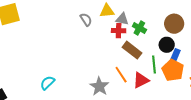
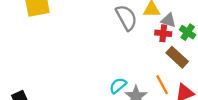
gray semicircle: (86, 20) -> (126, 18), size x1.6
cyan semicircle: (47, 83) -> (118, 86), moved

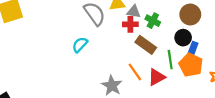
cyan semicircle: (118, 86) -> (80, 45), moved

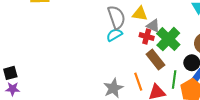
green cross: (153, 21) -> (168, 39), size x1.6
cyan semicircle: (80, 45) -> (114, 35), moved

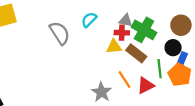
yellow triangle: (140, 14) -> (114, 47), moved
gray semicircle: (116, 17) -> (60, 33), moved
cyan semicircle: (114, 35) -> (89, 20), moved

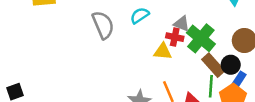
brown rectangle: (136, 53) -> (213, 65), moved

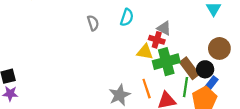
cyan semicircle: (140, 15) -> (127, 17), turned 138
gray semicircle: (103, 25) -> (93, 23), size x0.6
green cross: (201, 38) -> (166, 62), moved, turned 30

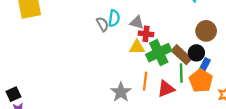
gray semicircle: (93, 23) -> (103, 24), moved
gray triangle: (164, 28) -> (137, 22), moved
orange line: (147, 89) -> (145, 81), turned 36

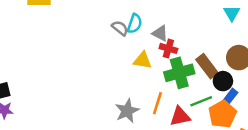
gray semicircle: (103, 24) -> (120, 28), turned -32
yellow triangle: (137, 47) -> (143, 60), moved
brown rectangle: (181, 55) -> (207, 66), moved
green line: (181, 73) -> (201, 101), turned 60

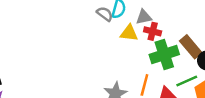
gray triangle: (160, 33) -> (144, 17), turned -35
yellow triangle: (143, 60) -> (129, 33), moved

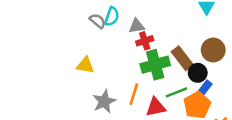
red cross: (153, 31) -> (145, 41), turned -35
yellow triangle: (129, 33) -> (85, 65), moved

